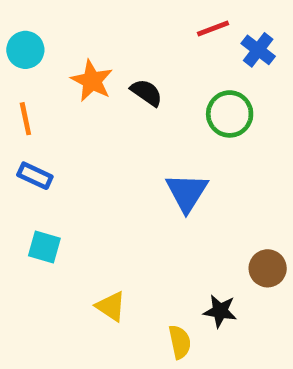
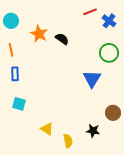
green circle: (230, 114) -> (109, 53), moved
blue rectangle: (35, 176) -> (15, 74), turned 64
blue triangle: (187, 192) -> (92, 79), moved
yellow semicircle: (180, 342) -> (68, 141), moved

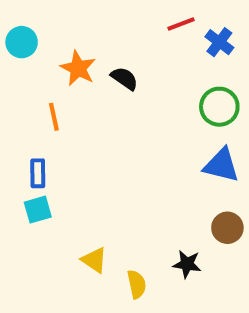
orange line: (11, 50) -> (54, 117), moved
blue rectangle: (15, 74) -> (38, 173), moved
blue triangle: (92, 79) -> (221, 165), moved, turned -48
cyan square: (19, 104) -> (38, 210), turned -32

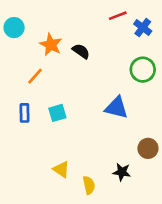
orange line: (54, 117) -> (35, 76), turned 54
blue triangle: (221, 165) -> (116, 108), moved
cyan square: (38, 210) -> (57, 113), moved

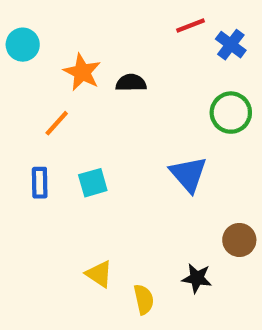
black semicircle: (81, 51) -> (131, 83), turned -36
blue triangle: (116, 108) -> (188, 174), turned 35

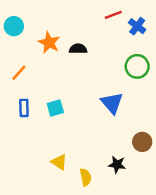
orange line: (57, 123) -> (19, 73), moved

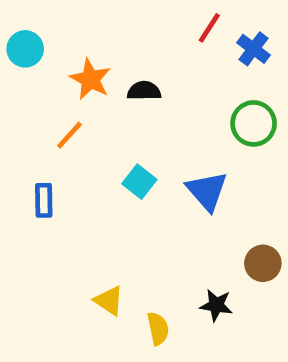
red line: (113, 15) -> (209, 28), turned -36
orange line: (19, 73) -> (69, 135), moved
cyan square: (55, 108) -> (139, 182), moved, turned -36

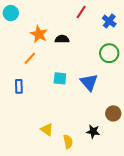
red line: (209, 28) -> (81, 12), moved
cyan circle: (25, 49) -> (11, 13), moved
cyan square: (139, 182) -> (60, 78), turned -32

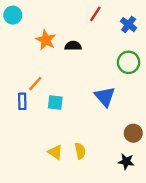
orange line: (30, 58) -> (35, 84), moved
cyan square: (60, 78) -> (55, 102), moved
black star: (93, 132) -> (126, 162), moved
yellow semicircle: (68, 142) -> (80, 151), moved

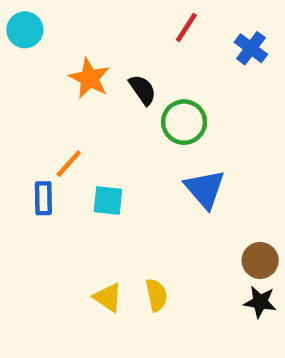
black semicircle: (73, 46) -> (142, 90), turned 56
green circle: (129, 62) -> (184, 122), moved
black star: (126, 162) -> (260, 302), moved

